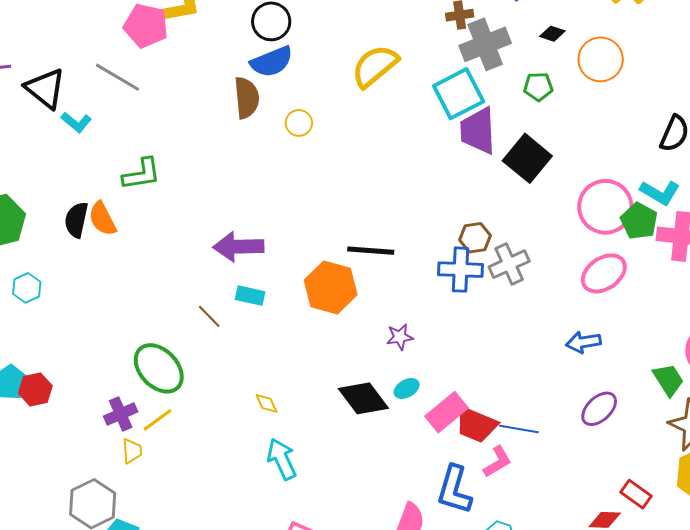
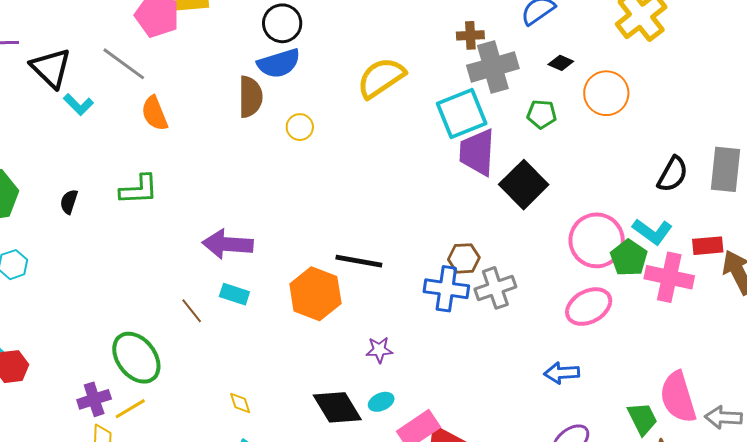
green L-shape: (142, 174) -> (139, 190), moved
orange semicircle: (102, 219) -> (155, 113), moved
black semicircle: (76, 220) -> (69, 202), size x0.7

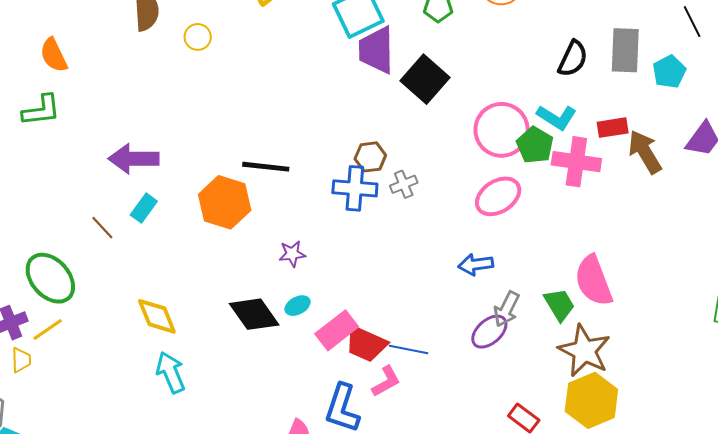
orange semicircle: (155, 113) -> (54, 55), moved
gray cross: (495, 288) -> (404, 184), size x0.7
cyan rectangle: (234, 294) -> (144, 208), turned -68
yellow diamond: (240, 403) -> (157, 316), size x1.8
gray arrow: (723, 417) -> (507, 309), moved, turned -63

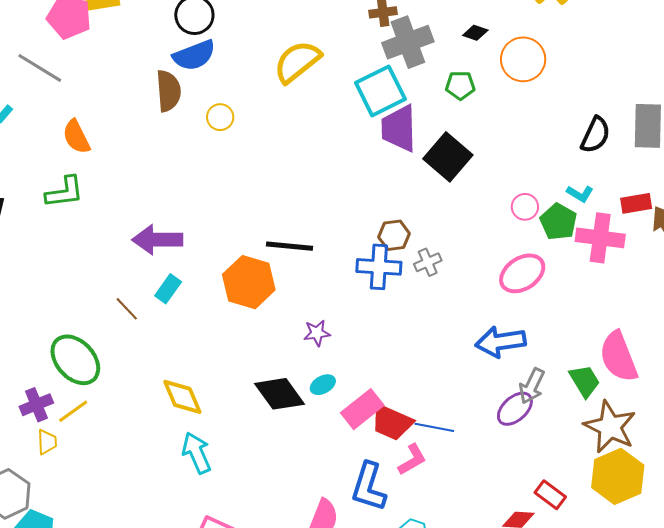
cyan L-shape: (557, 117) -> (580, 194), size x0.7
pink circle: (502, 130) -> (525, 207), size x0.5
blue arrow: (476, 265) -> (501, 342), size x1.4

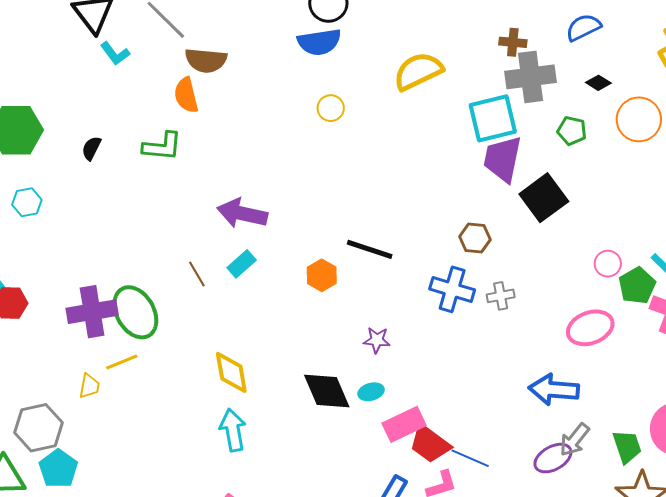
brown semicircle: (168, 91) -> (206, 60), moved, turned 87
brown hexagon: (394, 235) -> (475, 238), moved
orange hexagon: (249, 282) -> (322, 275), size x0.6
purple cross: (36, 405) -> (92, 312), moved, size x1.5

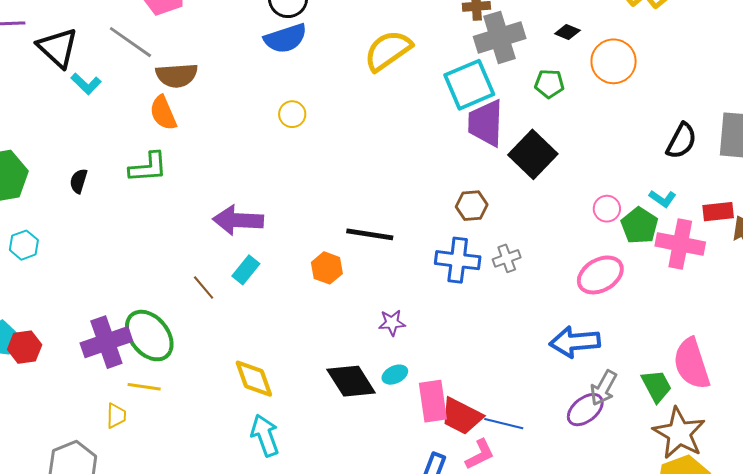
yellow circle: (331, 108) -> (292, 114), moved
yellow line: (122, 362) -> (144, 387), turned 40
pink rectangle: (404, 424) -> (433, 401), turned -63

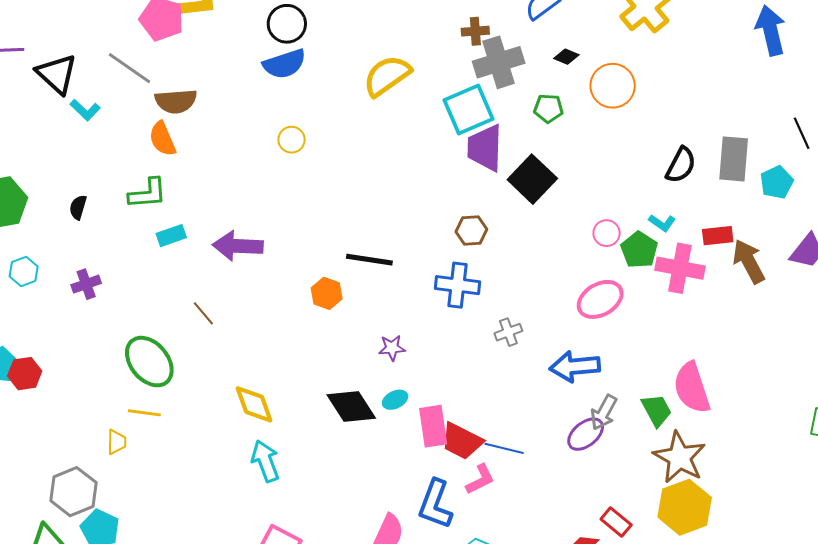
gray cross: (507, 258) -> (508, 332), moved
cyan rectangle: (246, 270) -> (171, 236), moved, turned 32
purple cross: (106, 342) -> (86, 284), moved, size x0.6

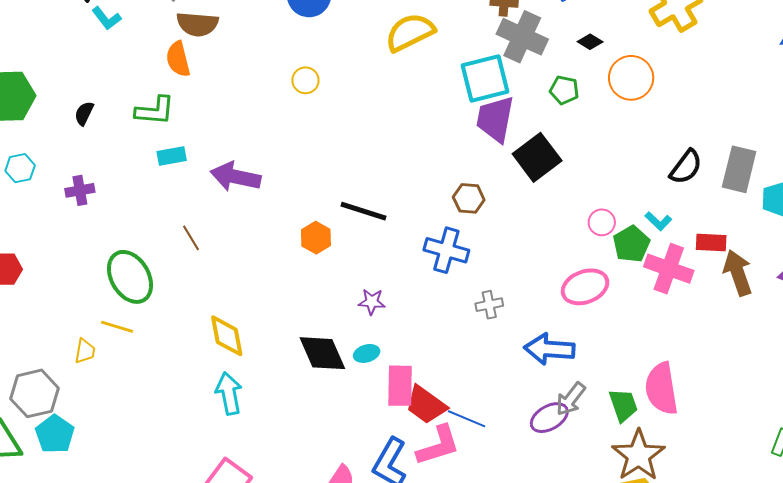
gray cross: (499, 62) -> (522, 37), turned 33
pink L-shape: (480, 479) -> (438, 446), size x1.4

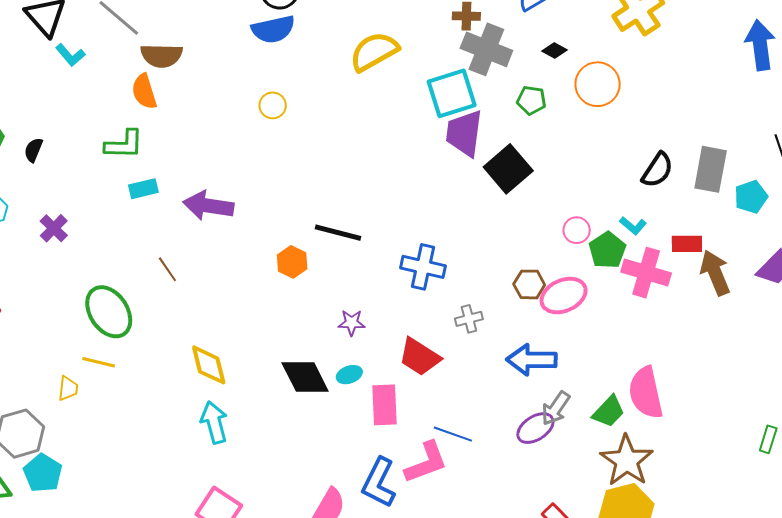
black semicircle: (84, 113) -> (33, 150), moved
purple cross: (80, 190) -> (54, 228), turned -32
brown hexagon: (469, 198) -> (529, 284), moved
red trapezoid: (426, 405) -> (420, 357), moved
green trapezoid: (623, 405) -> (609, 411), turned 66

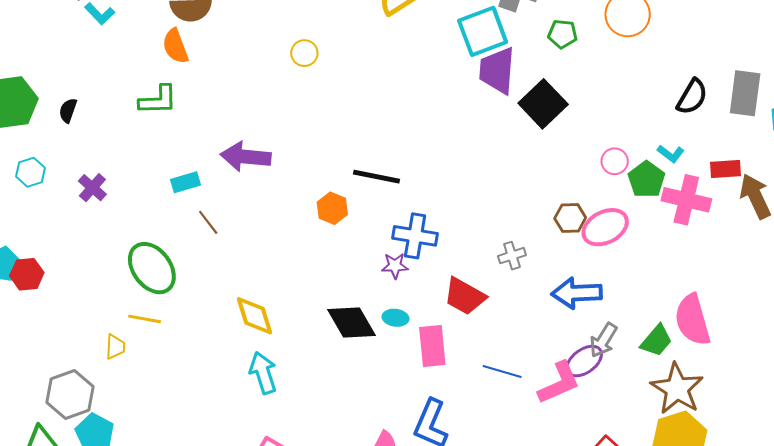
cyan rectangle: (143, 189) -> (185, 182), moved
blue cross: (423, 267) -> (415, 236), moved
cyan ellipse: (349, 375) -> (396, 318), turned 30
pink L-shape: (426, 462) -> (559, 383), moved

